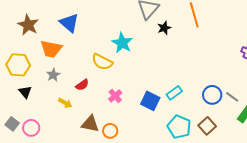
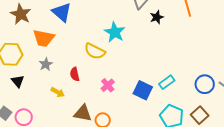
red semicircle: (82, 85) -> (75, 74), turned 112

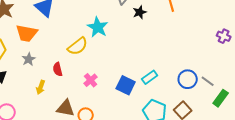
yellow semicircle: (95, 51) -> (78, 46), turned -65
yellow arrow: (58, 92) -> (41, 87), turned 80

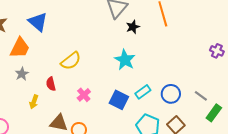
cyan star: (98, 27) -> (125, 60), moved
orange trapezoid: (27, 33) -> (20, 48), turned -75
blue circle: (188, 79) -> (171, 94), moved

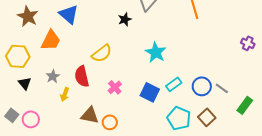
black star: (133, 27) -> (125, 19), moved
gray star: (22, 74) -> (53, 76), moved
red semicircle: (51, 84) -> (82, 76), size x1.5
gray line: (201, 96) -> (222, 88), moved

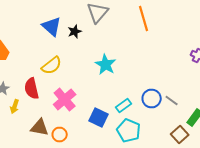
blue triangle: (69, 14) -> (52, 26), moved
cyan rectangle: (174, 84) -> (124, 106), moved
pink cross: (115, 87) -> (65, 100), size x1.6
blue square: (150, 92) -> (99, 118), moved
brown square: (207, 117) -> (180, 134), moved

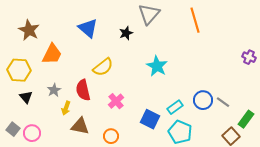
blue triangle: (52, 26) -> (88, 28), moved
pink cross: (65, 100) -> (116, 101), size x0.7
brown triangle: (40, 128) -> (80, 126), moved

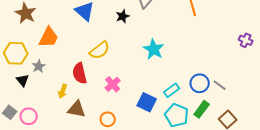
gray star: (54, 90) -> (39, 66), moved
green rectangle: (246, 119) -> (202, 109), moved

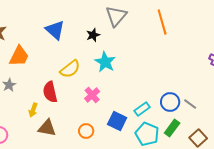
cyan star: (154, 49) -> (105, 62), moved
pink cross: (113, 84) -> (92, 95), moved
orange circle: (108, 119) -> (86, 131), moved

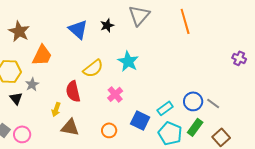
black star: (93, 35) -> (107, 25), moved

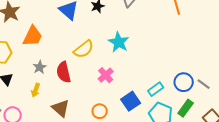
gray star: (32, 84) -> (40, 67), moved
yellow arrow: (56, 109) -> (36, 90), moved
blue square: (140, 120) -> (131, 101), turned 30
brown triangle: (70, 127) -> (61, 108), turned 30

